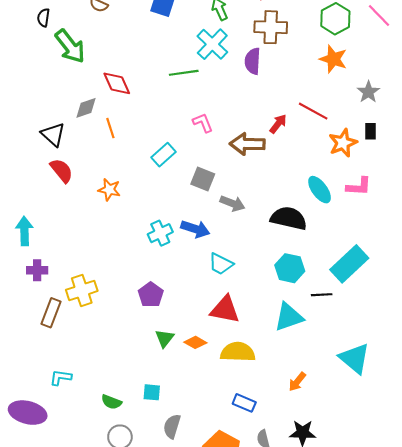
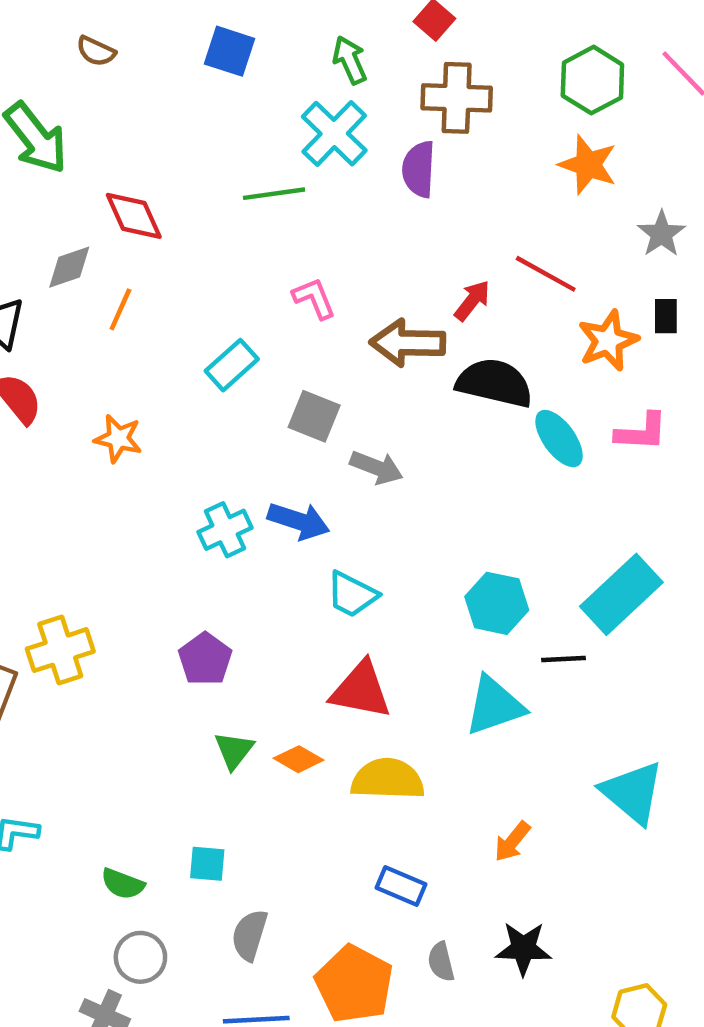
orange line: (110, 128) -> (120, 309), turned 42
black semicircle: (289, 218) -> (494, 383), moved

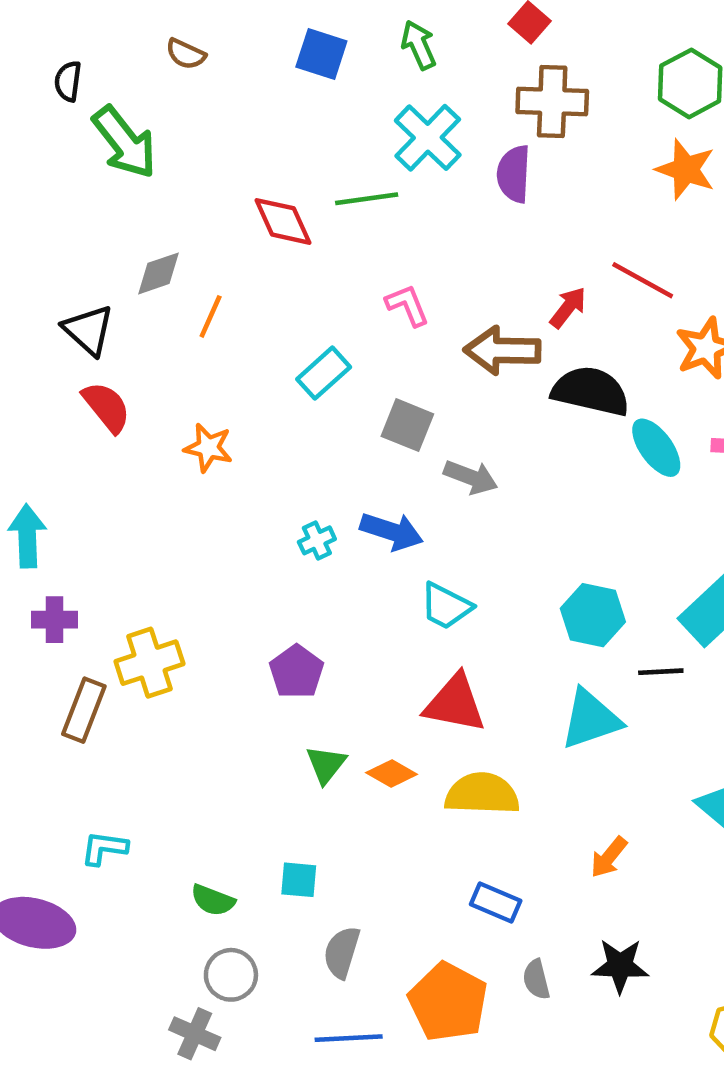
green arrow: (350, 60) -> (419, 45), moved
red diamond: (134, 216) -> (283, 221), moved
cyan cross: (225, 530) -> (317, 540), size x0.7

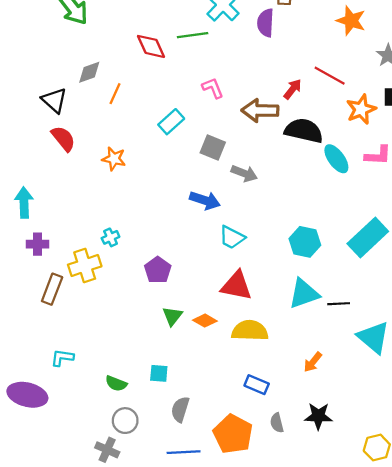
cyan cross: (317, 540) -> (111, 237), moved
black line: (661, 672) -> (339, 304), moved

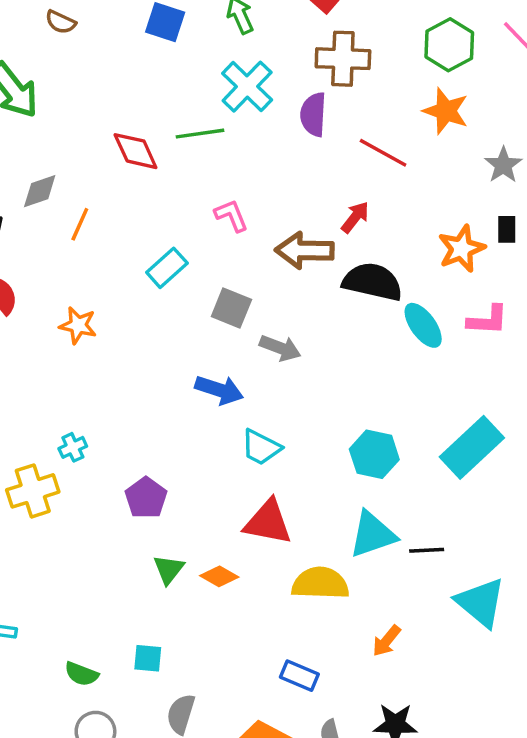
red line: (330, 76) -> (383, 153), moved
yellow semicircle: (250, 331) -> (320, 583), moved

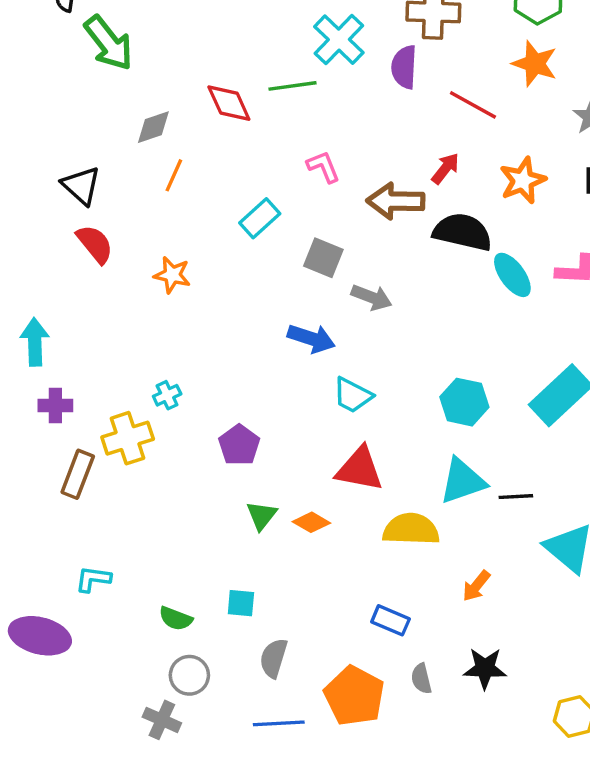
gray diamond: (40, 191) -> (153, 127), moved
orange star: (461, 249) -> (523, 180), moved

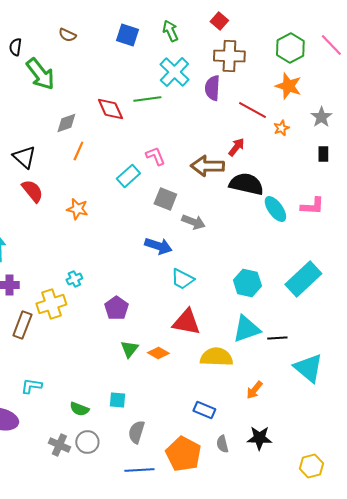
pink L-shape: (323, 167) -> (155, 156), moved
orange star: (523, 180) -> (281, 128), moved, size x0.6
gray cross: (162, 720) -> (59, 445), moved

